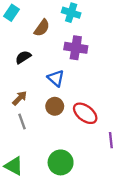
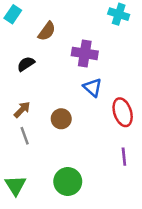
cyan cross: (71, 13) -> (119, 14), moved
blue triangle: (56, 78) -> (93, 87), moved
red ellipse: (85, 113) -> (123, 112), moved, turned 35
green triangle: (14, 166) -> (15, 185), turned 30

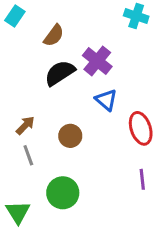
purple cross: (85, 53) -> (97, 61), turned 30
black semicircle: (26, 64) -> (60, 73), moved, size x1.5
green circle: (68, 181) -> (63, 193), moved

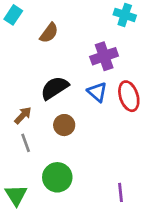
purple cross: (97, 61) -> (104, 56), moved, turned 32
black semicircle: (60, 73) -> (55, 88), moved
red ellipse: (141, 128) -> (129, 96), moved
purple line: (142, 179) -> (121, 192), moved

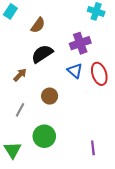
black semicircle: (55, 88) -> (42, 54), moved
brown arrow: (23, 115) -> (20, 75), moved
gray line: (26, 143) -> (20, 110), turned 48

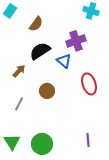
blue triangle: (75, 71) -> (64, 61), moved
red ellipse: (99, 74) -> (89, 84), moved
green circle: (44, 136) -> (42, 144), moved

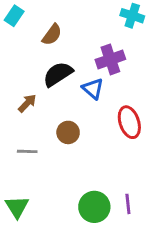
gray line: (19, 104) -> (27, 151), turned 64
green circle: (42, 144) -> (94, 207), moved

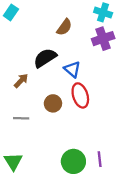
brown semicircle: (52, 35) -> (64, 27), moved
purple cross: (110, 59) -> (103, 39), moved
red ellipse: (129, 122) -> (80, 95), moved

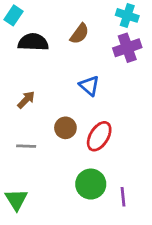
black semicircle: (45, 58) -> (33, 42), moved, turned 35
red ellipse: (80, 95) -> (99, 136), moved, turned 50
green circle: (73, 161) -> (91, 184), moved

